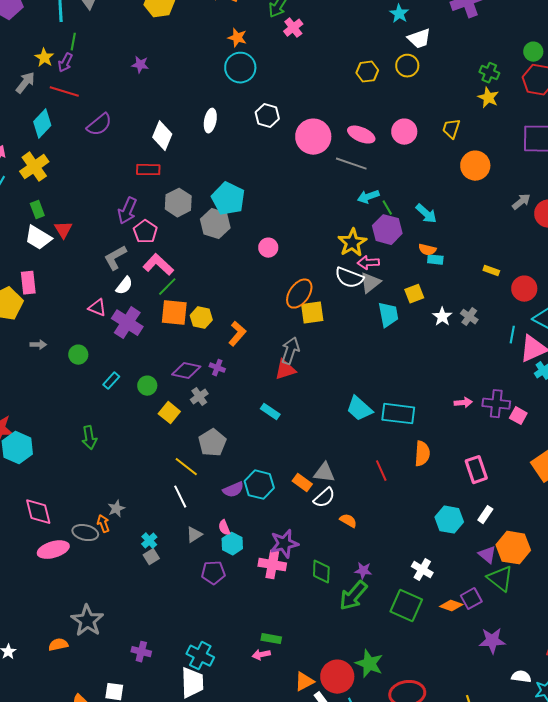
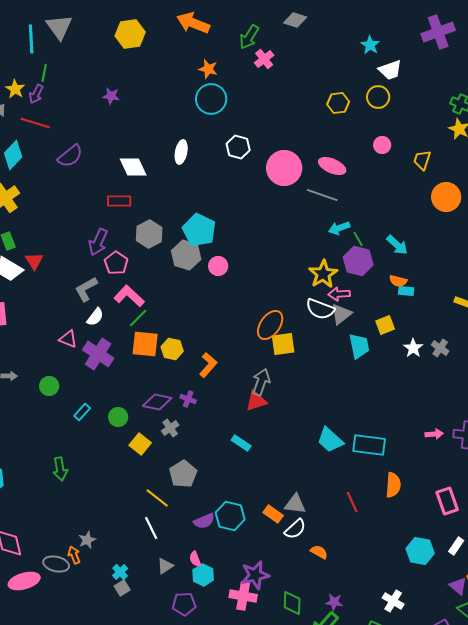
pink circle: (404, 132) -> (382, 145), moved, size x0.7
white diamond: (162, 136) -> (133, 167), turned -48
pink circle: (268, 248) -> (218, 266), moved

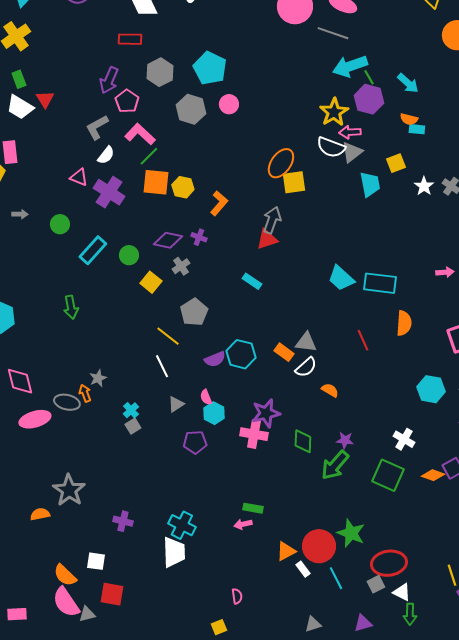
cyan arrow: (339, 228) -> (350, 66), size x1.6
gray hexagon: (186, 255) -> (191, 109), moved
cyan rectangle: (82, 412) -> (93, 250), size x1.6

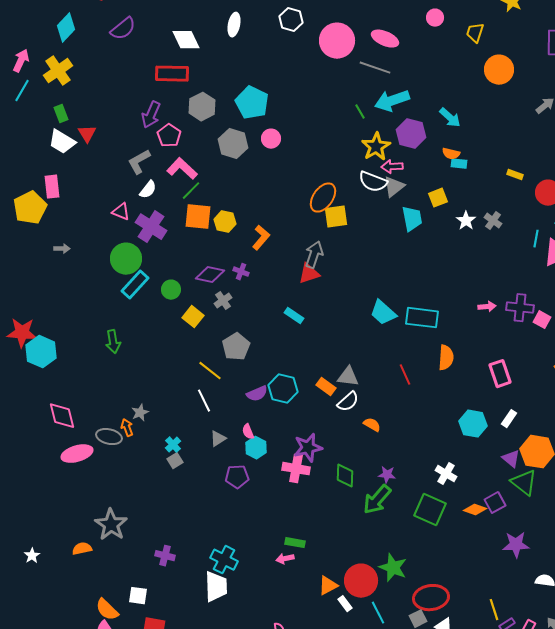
red rectangle: (130, 39) -> (172, 74), size x1.4
green line: (369, 77) -> (360, 112), moved
green circle: (60, 224) -> (126, 259), moved, size x1.6

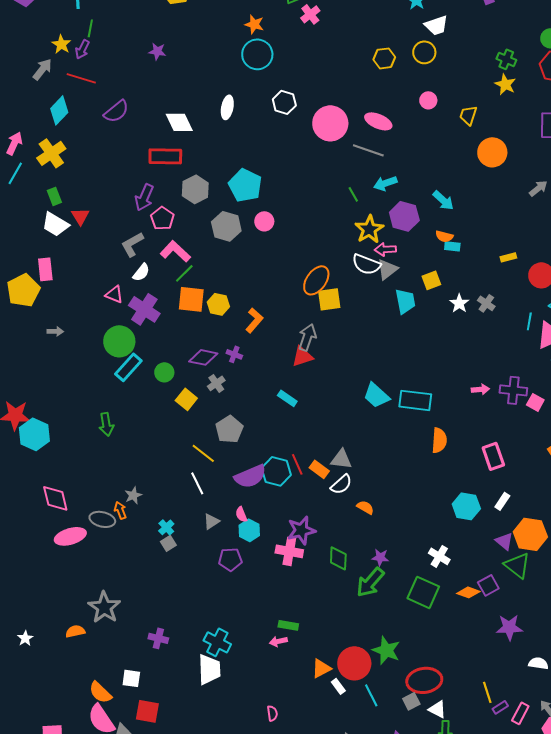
cyan arrow: (392, 101) -> (385, 183), size x0.7
yellow rectangle: (515, 175) -> (508, 257), turned -35
red line: (405, 375) -> (297, 464), moved
purple semicircle: (257, 394) -> (250, 476), size x1.5

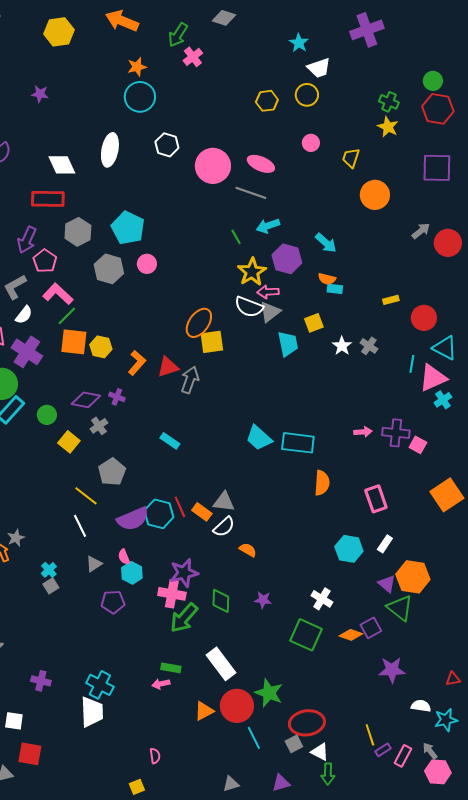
orange star: (254, 24) -> (137, 67), turned -30
white ellipse: (227, 107) -> (110, 150), size x1.4
red triangle: (302, 356) -> (168, 367), moved
green arrow: (370, 582) -> (184, 618), moved
white rectangle: (338, 686) -> (221, 664), moved, size x2.0

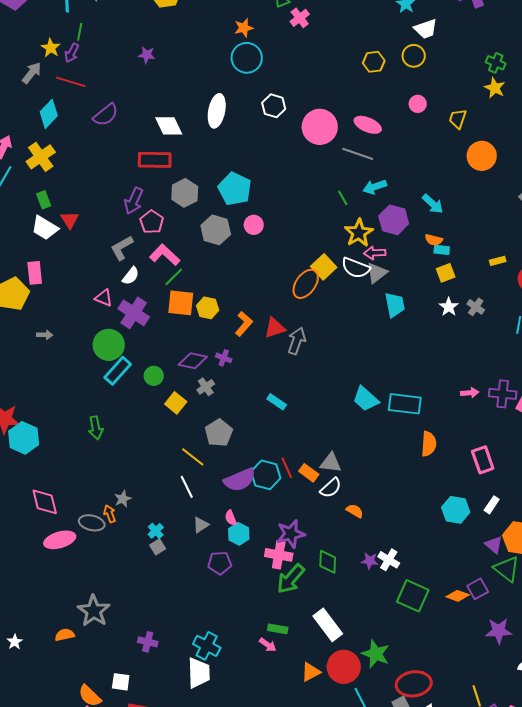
yellow square: (314, 323) -> (446, 273), moved
yellow square: (212, 342) -> (324, 267), moved, turned -35
white cross: (322, 599) -> (389, 560), moved
pink arrow: (161, 684) -> (268, 645), turned -132

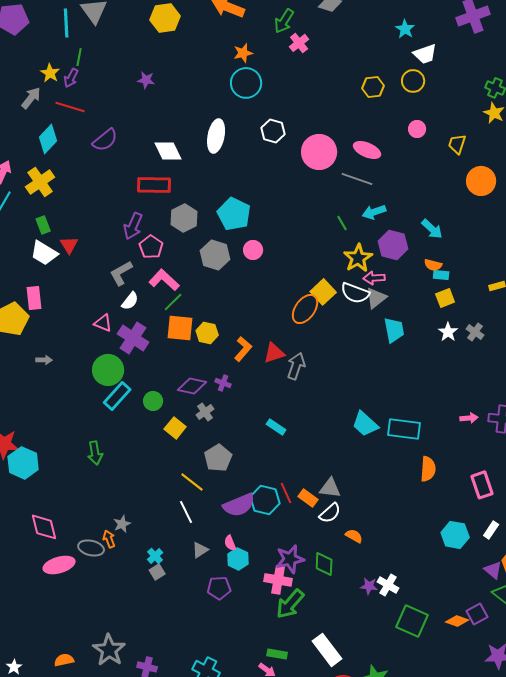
green diamond: (328, 562) -> (324, 564), moved
gray star: (94, 611) -> (109, 650), moved

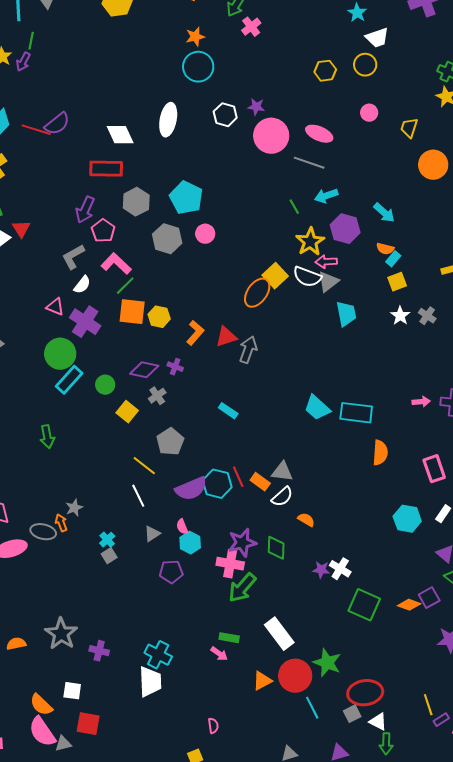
purple star: (146, 80) -> (256, 107), moved
red line: (70, 107) -> (36, 130), moved
cyan rectangle: (441, 275) -> (393, 259), turned -56

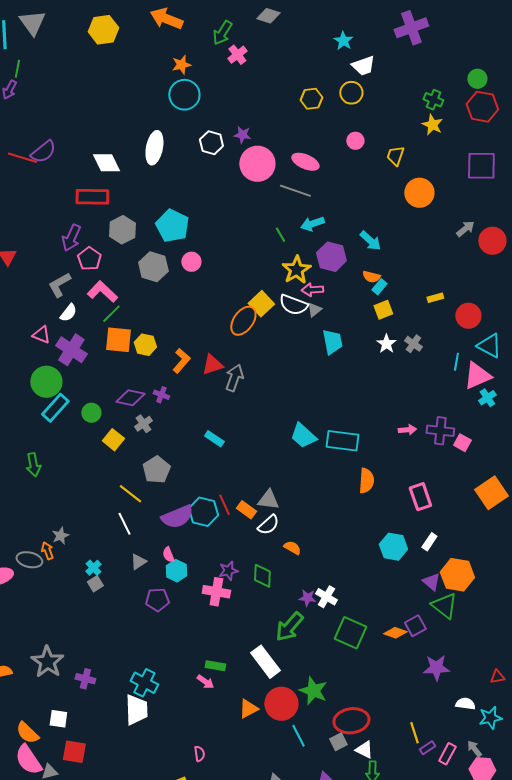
gray triangle: (328, 282) -> (314, 310), size x0.7
purple star: (242, 543) -> (228, 571), size x0.7
green arrow: (242, 588) -> (289, 627), moved

